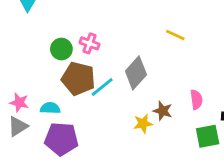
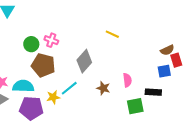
cyan line: (102, 87) -> (69, 88), moved
cyan semicircle: (50, 108) -> (23, 86), size x1.5
yellow star: (143, 124) -> (53, 97), moved

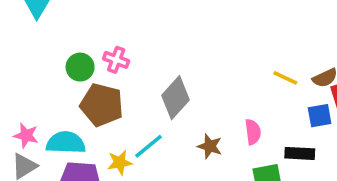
yellow line: (112, 34) -> (285, 78), moved

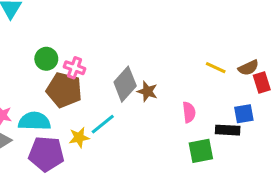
pink cross: (116, 60) -> (75, 68), moved
blue square: (320, 116) -> (244, 114), moved
brown star: (210, 146) -> (147, 91), moved

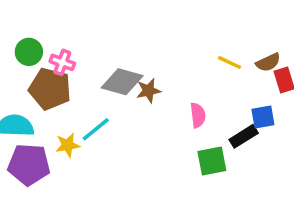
gray diamond: (125, 84) -> (122, 82), turned 64
brown star: (147, 91) -> (149, 91), turned -30
black rectangle: (228, 130) -> (244, 136), turned -35

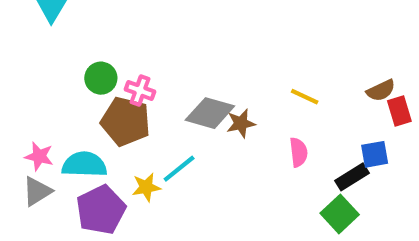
yellow line: (230, 62) -> (305, 97), moved
green square: (212, 161) -> (340, 214), moved, turned -32
purple pentagon: (29, 164) -> (101, 210), turned -30

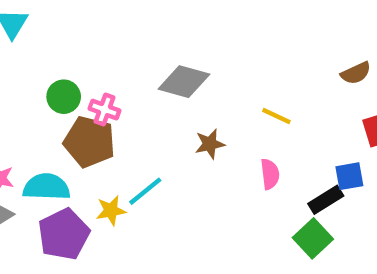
brown semicircle: (381, 90) -> (356, 73), moved
gray diamond: (210, 113) -> (184, 82), moved

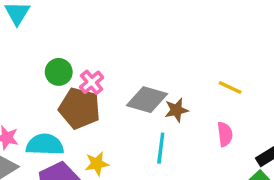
gray diamond: (184, 82) -> (147, 100), moved
pink cross: (104, 110) -> (92, 82), turned 30
cyan line: (145, 191) -> (161, 148), moved, turned -44

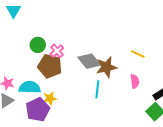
gray diamond: (147, 100) -> (89, 61), turned 35
brown star: (176, 110) -> (106, 67), size x1.5
yellow star: (97, 164) -> (50, 98), moved

